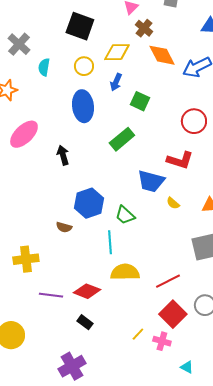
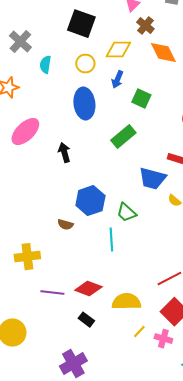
yellow semicircle: (125, 272) -> (126, 302), moved

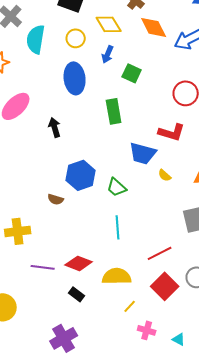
yellow diamond: (118, 50) -> (109, 24), turned 60
cyan semicircle: (45, 65) -> (36, 39), size x1.6
green rectangle: (123, 137) -> (114, 111), turned -60
cyan line: (111, 240) -> (118, 227), moved
pink cross: (163, 339) -> (147, 330), moved

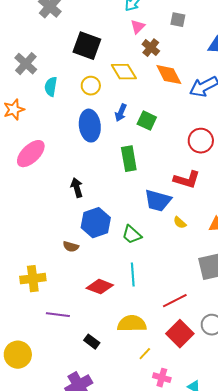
cyan semicircle: (36, 39) -> (51, 87), size x0.7
blue arrow: (108, 54) -> (121, 113), moved
black arrow: (55, 127) -> (77, 188), moved
red diamond: (79, 263) -> (100, 287), moved

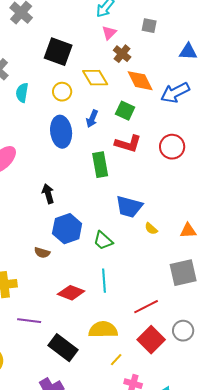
green square: (147, 121) -> (125, 111), moved
red L-shape: (187, 180) -> (128, 144), moved
black rectangle: (92, 342) -> (63, 348), size x1.8

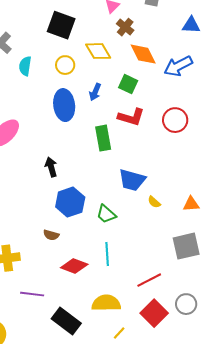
brown semicircle: (42, 253) -> (51, 235), moved

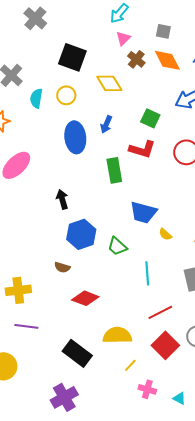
orange diamond: (143, 54) -> (167, 60), moved
yellow circle: (65, 65) -> (66, 95), moved
green square: (128, 84) -> (150, 118), moved
cyan line: (107, 254) -> (147, 273), moved
purple line: (32, 294) -> (26, 326), moved

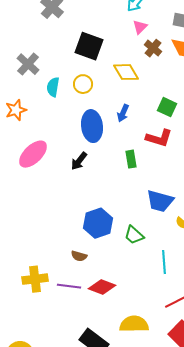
green rectangle: (114, 170) -> (131, 159), size x0.7
black arrow: (62, 199) -> (79, 161), moved, turned -126
purple line: (26, 326) -> (69, 286), moved

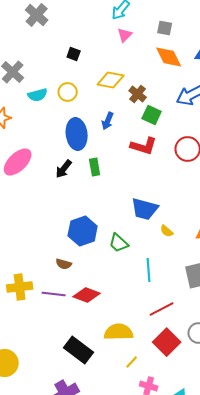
black square: (89, 46) -> (74, 54), size x0.5
brown cross: (153, 48) -> (138, 94), moved
yellow diamond: (126, 72) -> (111, 80), turned -48
cyan semicircle: (53, 87) -> (38, 95), turned -114
green rectangle: (131, 159) -> (95, 167), moved

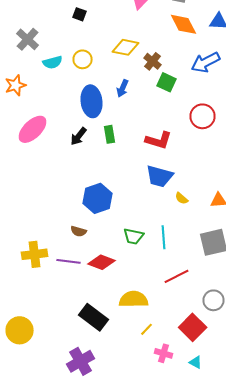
black square: (74, 54) -> (80, 14), moved
red L-shape: (144, 146) -> (158, 140), moved
green trapezoid: (119, 243) -> (134, 236), moved, turned -30
red square: (167, 342) -> (192, 327), moved

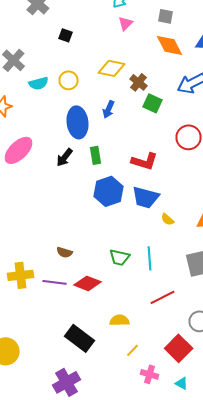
blue hexagon: (98, 198) -> (108, 191), moved
yellow semicircle: (134, 299) -> (120, 320), size x0.7

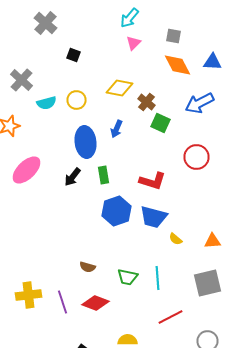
brown semicircle: (64, 252) -> (88, 267), moved
purple line: (54, 282) -> (62, 302), turned 65

